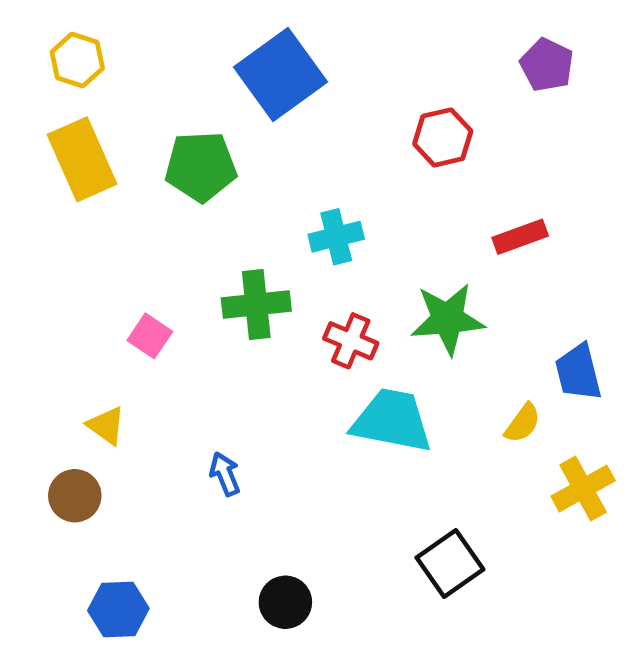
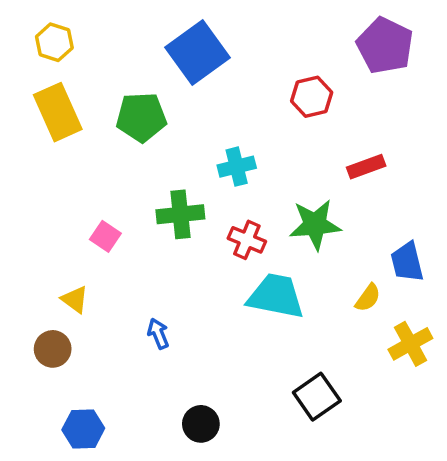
purple pentagon: (547, 65) -> (385, 46), size x1.5

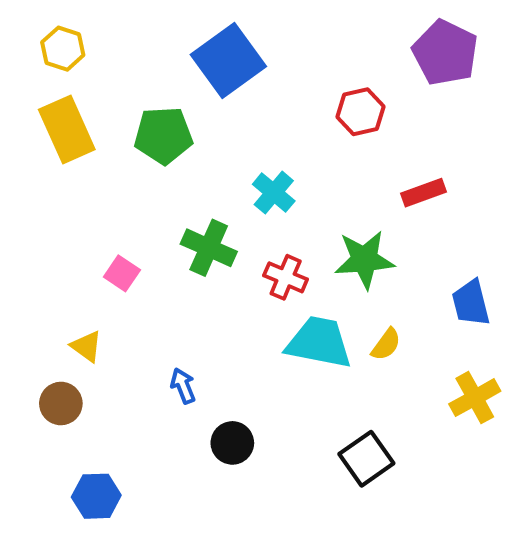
cyan cross: (237, 167) -> (274, 193), turned -36
green cross: (180, 214) -> (209, 248), turned 30
yellow semicircle: (368, 298) -> (386, 344), moved
black circle: (201, 424) -> (232, 443), moved

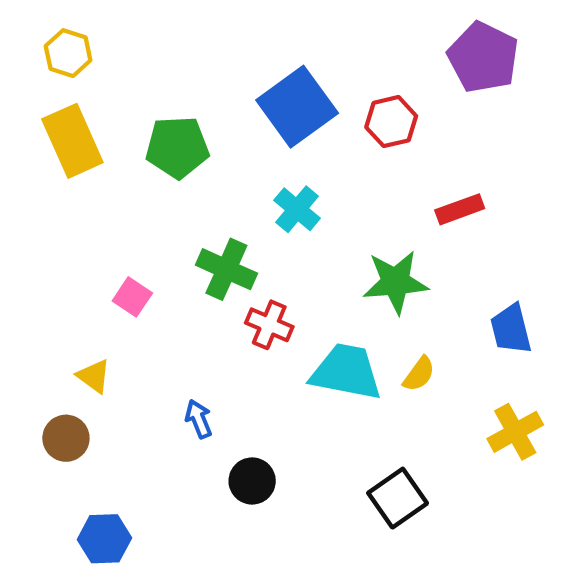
blue square: (228, 61) -> (297, 107), moved
red cross: (286, 277) -> (269, 325), moved

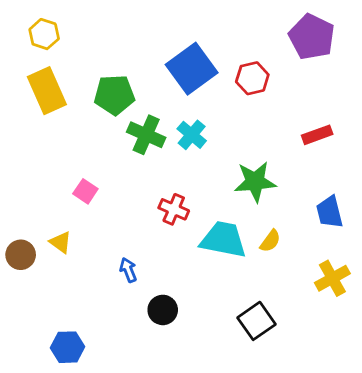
red rectangle: (460, 209) -> (317, 135), moved
green cross: (226, 269) -> (146, 135), moved
brown circle: (66, 438) -> (21, 255), moved

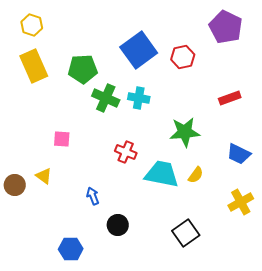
cyan cross: (192, 135) -> (139, 98), turned -30
pink square: (85, 191) -> (62, 139), turned -30
blue trapezoid: (330, 212) -> (239, 154), turned -50
blue hexagon: (68, 347) -> (71, 249), moved

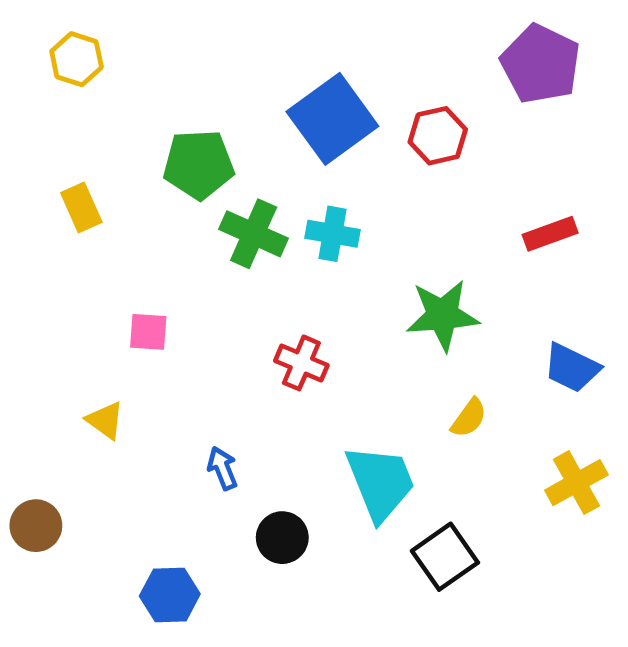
yellow rectangle: (34, 66) -> (81, 207), moved, size x0.6
cyan trapezoid: (162, 174) -> (380, 483), moved, turned 57
brown circle: (15, 185) -> (36, 526), moved

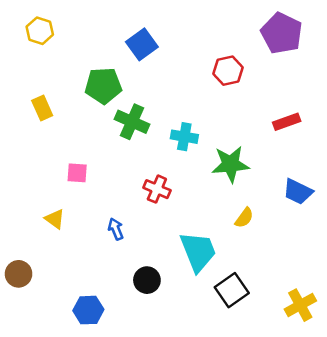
blue square: (332, 119) -> (142, 44), moved, size x0.7
cyan cross: (332, 234) -> (184, 137), moved
blue arrow: (222, 468) -> (116, 229), moved
yellow cross: (576, 483) -> (300, 305), moved

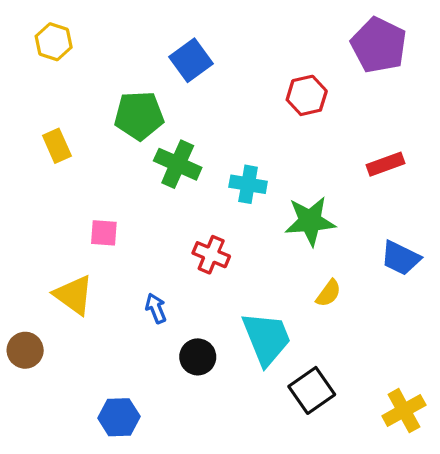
yellow triangle: (55, 219) -> (74, 295), size x1.5
brown circle: (19, 274) -> (25, 350), moved
black circle: (147, 280) -> (198, 357), moved

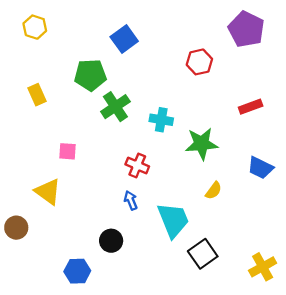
green cross: (178, 164) -> (115, 107), turned 32
blue arrow: (156, 308) -> (131, 200), moved
black circle: (198, 357) -> (111, 241), moved

